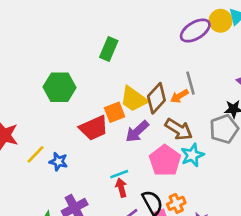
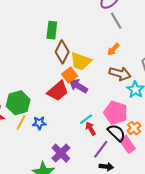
gray line: (191, 83) -> (116, 21), moved
green hexagon: (60, 87) -> (18, 103), moved
brown diamond: (156, 98) -> (62, 52), moved
purple arrow: (137, 131) -> (78, 86), moved, turned 90
pink pentagon: (165, 161) -> (116, 113), moved

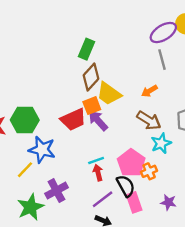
yellow line: (21, 123) -> (25, 170), moved
blue star: (39, 123) -> (42, 150), size x1.6
orange cross: (134, 128) -> (149, 171), moved

